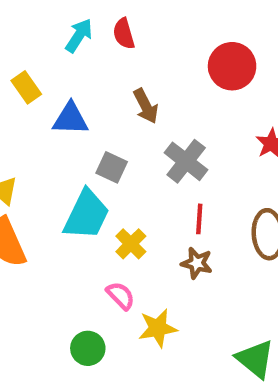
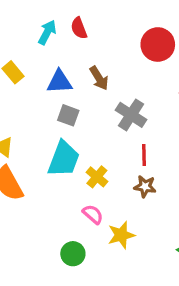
blue triangle: (70, 119) -> (60, 82), moved
gray square: (112, 167) -> (68, 115), moved

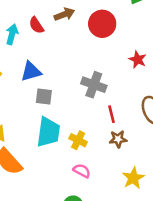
brown arrow: (99, 78) -> (64, 14), moved, turned -66
yellow star: (121, 235) -> (133, 178), moved

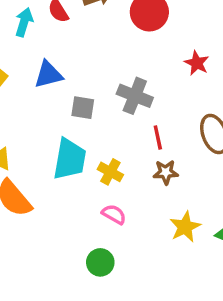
gray square: (44, 97) -> (83, 108), moved

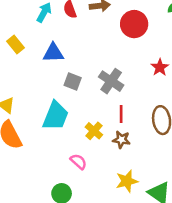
yellow cross: (110, 172) -> (94, 131), moved

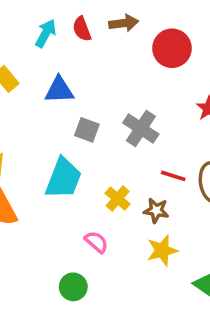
red line: (121, 114) -> (173, 176), moved, turned -72
yellow star: (127, 181) -> (162, 250), moved

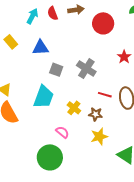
green circle: (73, 287) -> (50, 157), size x1.6

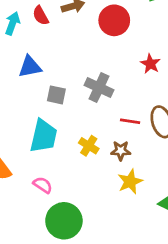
pink semicircle: (62, 132) -> (43, 185), moved

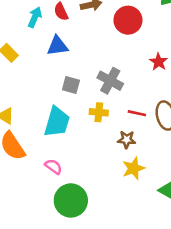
blue triangle: (30, 67) -> (57, 46), moved
yellow cross: (89, 146) -> (99, 112), moved, turned -30

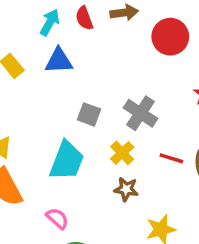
blue triangle: (57, 46) -> (59, 61), moved
yellow cross: (99, 112) -> (122, 153), turned 36
brown star: (127, 140) -> (126, 189), moved

